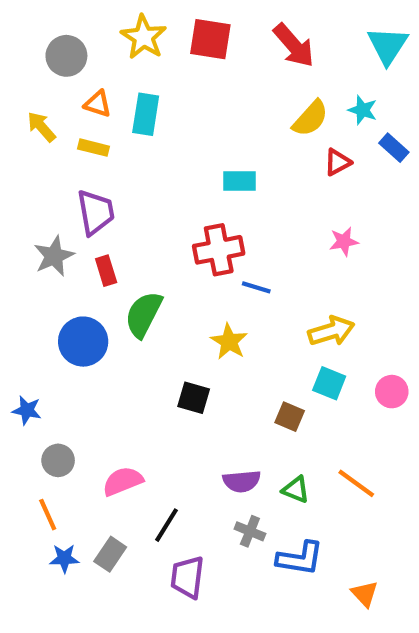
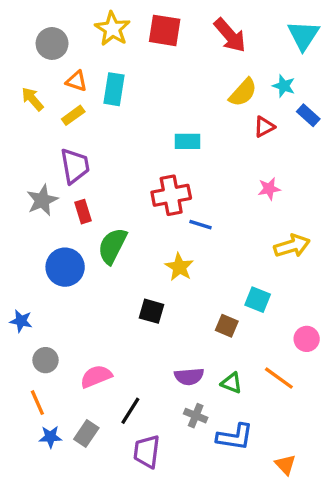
yellow rectangle: (94, 148) -> (73, 115), turned -50
yellow arrow: (331, 331) -> (292, 246), moved
pink circle: (392, 392) -> (307, 339), moved

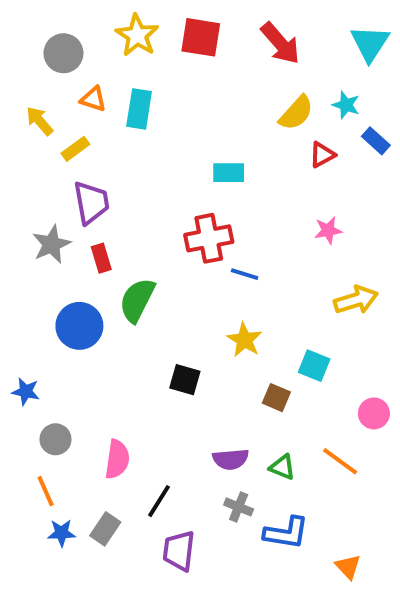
yellow rectangle: (73, 115) -> (75, 149), moved
yellow star: (179, 267) -> (245, 340), moved
pink semicircle: (96, 376) -> (117, 459), turned 120

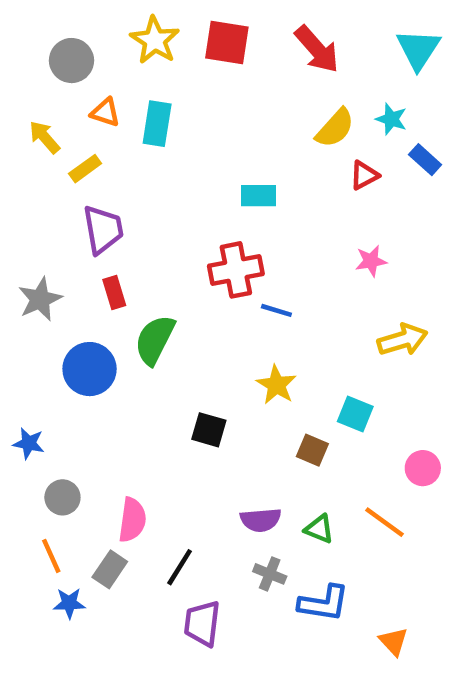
gray star: (52, 244) -> (40, 299), moved
gray rectangle: (105, 529) -> (110, 569), moved

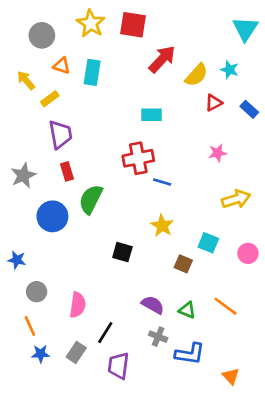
red arrow: (317, 49) -> (162, 59), moved, turned -96
blue rectangle: (425, 160) -> (249, 109), moved
pink circle: (423, 468) -> (248, 253), moved
purple semicircle: (261, 520) -> (153, 305), turned -145
gray rectangle: (110, 569) -> (76, 352), moved

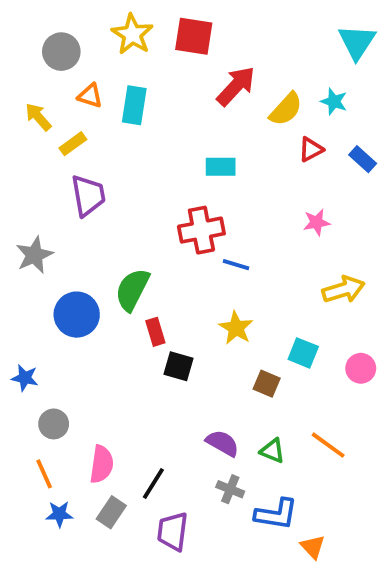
red rectangle: (67, 171) -> (155, 332), moved
pink semicircle: (78, 305) -> (102, 464), moved
orange triangle: (231, 376) -> (313, 547), moved

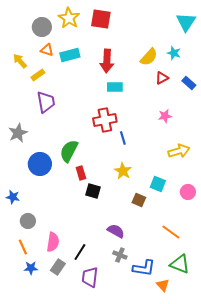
gray circle: (61, 52) -> (42, 27), moved
red arrow: (236, 86) -> (107, 61), moved, turned 140
cyan rectangle: (134, 105) -> (70, 55), turned 66
blue line: (236, 265) -> (123, 138), turned 56
green triangle: (272, 451) -> (180, 264), moved, size x1.5

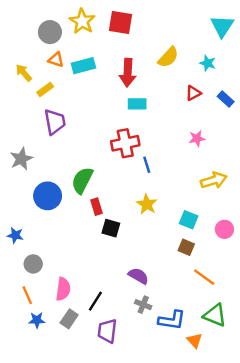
yellow semicircle: (149, 57) -> (168, 57), moved
brown square: (139, 200) -> (186, 247), moved

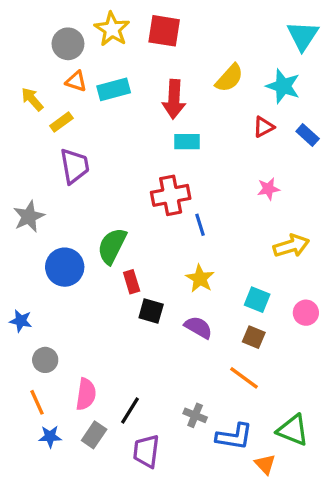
cyan star: (208, 63) -> (283, 86), size x1.5
purple semicircle: (138, 276) -> (198, 327), moved
orange line: (204, 277) -> (244, 378), moved

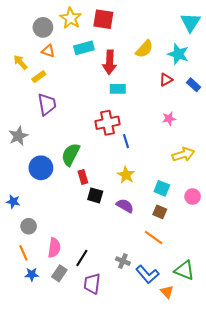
cyan rectangle: (114, 89) -> (84, 48), moved
blue L-shape: (234, 437) -> (147, 274), turned 40

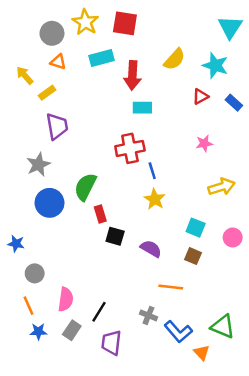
gray star: (18, 136) -> (38, 164), moved
yellow star: (126, 175) -> (155, 199), moved
orange line: (154, 237) -> (171, 287), moved, turned -30

